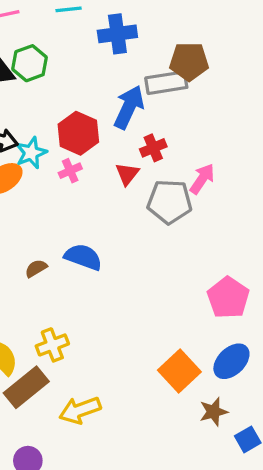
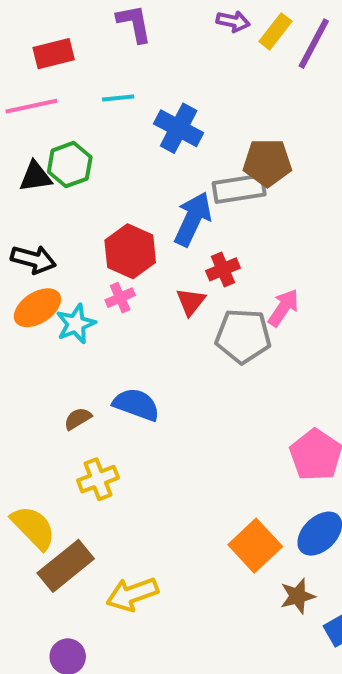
blue cross: (117, 34) -> (179, 128), turned 36
cyan star: (31, 153) -> (76, 324), moved
yellow cross: (52, 345) -> (98, 479), moved

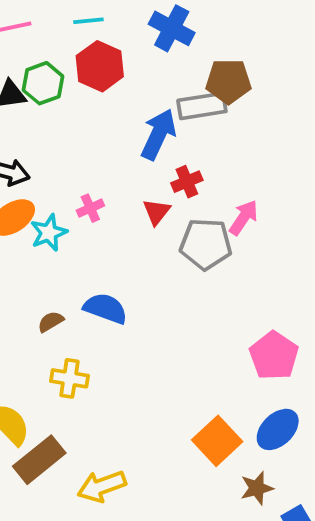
blue cross: (179, 128) -> (172, 28), moved
red hexagon: (130, 251) -> (100, 66), moved
yellow cross: (98, 479) -> (70, 378), turned 30

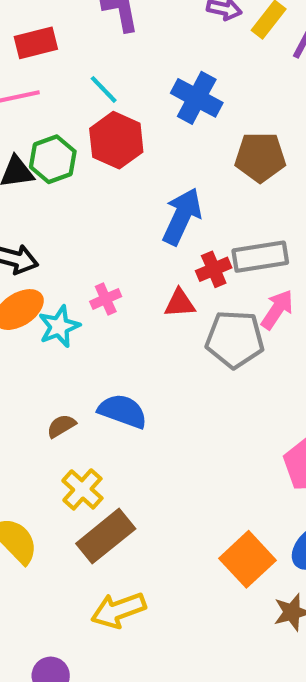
cyan line: (88, 21) -> (104, 89), turned 52
gray rectangle: (202, 106) -> (260, 257), moved
red triangle: (157, 212) -> (180, 303), turned 48
yellow cross: (70, 378) -> (82, 489), turned 33
brown rectangle: (39, 460) -> (106, 536), moved

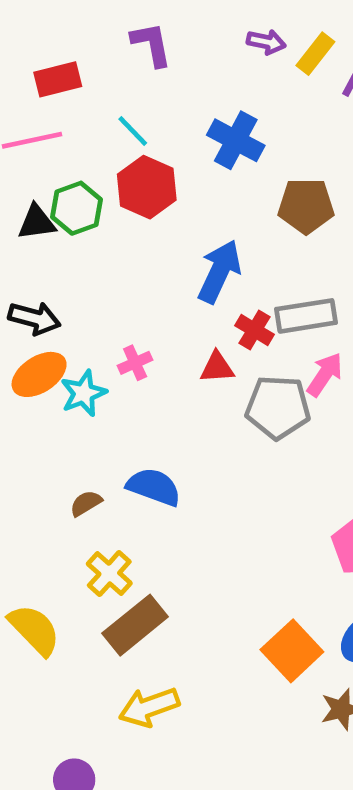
red cross: (214, 269) -> (254, 330), turned -36

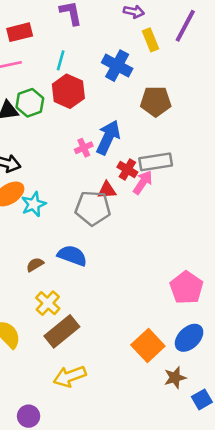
yellow rectangle: (315, 54) -> (151, 40), moved, turned -60
cyan line: (133, 131) -> (61, 60), turned 60
pink cross: (135, 363) -> (84, 148), moved
pink arrow: (325, 374) -> (143, 182), moved
gray pentagon: (278, 407) -> (93, 208), moved

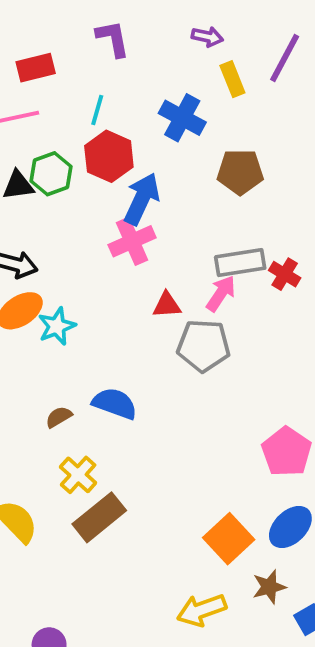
blue arrow: (108, 137) -> (142, 199), moved
pink cross: (84, 148) -> (132, 241), size x1.6
red cross: (127, 170) -> (285, 274), moved
gray pentagon: (93, 208) -> (204, 346), moved
yellow arrow: (70, 376) -> (202, 610), moved

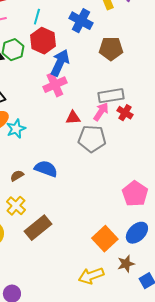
red cross: (285, 274) -> (125, 113), moved
yellow cross: (78, 475) -> (16, 206), moved

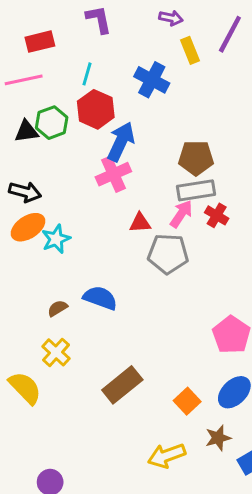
brown pentagon: (111, 49) -> (196, 158), moved
brown rectangle: (38, 228) -> (122, 385), moved
orange square: (105, 239) -> (187, 401), size x0.7

